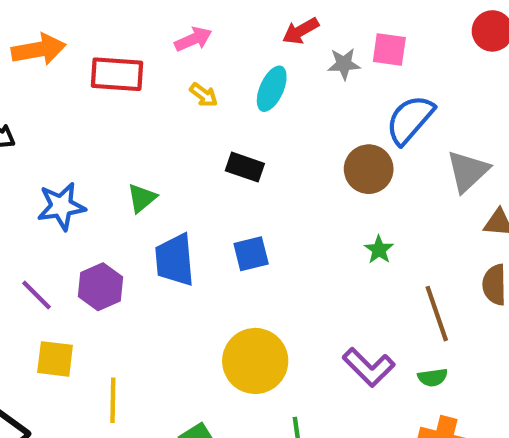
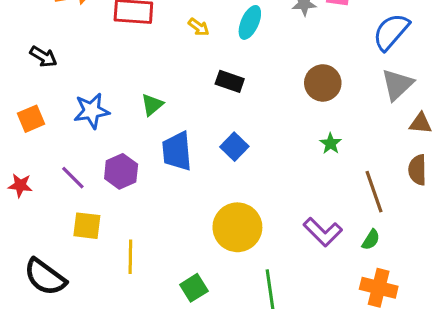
blue semicircle: (410, 120) -> (391, 32), moved
blue square: (251, 254) -> (234, 147), turned -32
green semicircle: (433, 377) -> (371, 240), turned -50

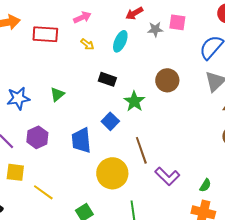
green star: (331, 143) -> (134, 101), moved, size x1.5
blue trapezoid: (177, 151) -> (81, 140), moved
brown line: (374, 192) -> (141, 150), moved
green semicircle: (371, 240) -> (205, 185), moved
yellow line: (130, 257) -> (43, 192), turned -55

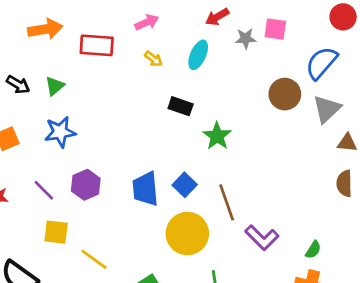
brown circle: (167, 80) -> (285, 94), moved
green triangle: (57, 94) -> (55, 86), moved
blue square: (110, 121) -> (185, 185), moved

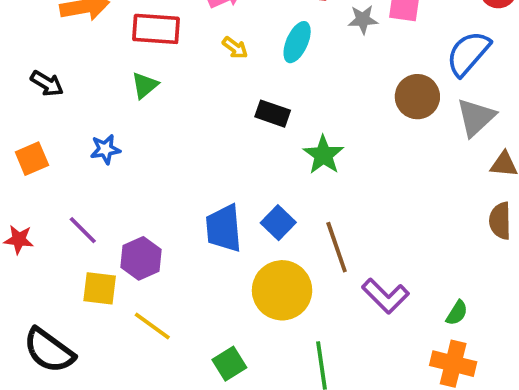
green triangle: (55, 86) -> (145, 85), moved
blue star: (60, 132) -> (105, 149), size x0.7
purple hexagon: (86, 185) -> (141, 258), moved

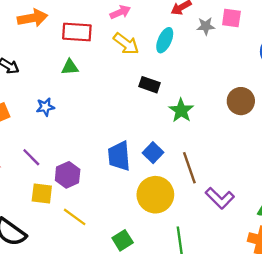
yellow arrow: (235, 48) -> (126, 44), size x1.6
green triangle: (145, 85) -> (70, 67), turned 36
brown circle: (417, 97) -> (241, 101), moved

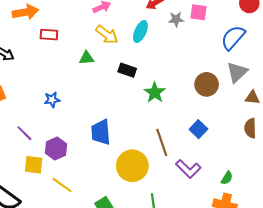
red rectangle: (77, 32) -> (49, 35), moved, size x0.7
green triangle: (70, 67) -> (87, 58), moved
blue star: (45, 107) -> (52, 100), moved
blue square: (153, 153) -> (198, 129), moved

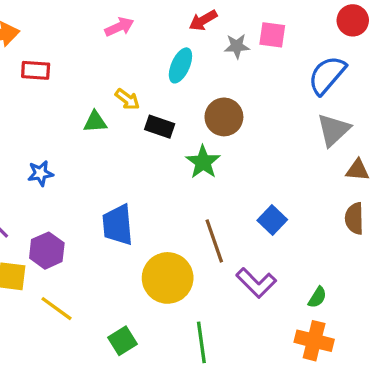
yellow arrow: (107, 35) -> (127, 99), moved, size x0.7
green triangle: (87, 58) -> (95, 122), moved
brown circle: (207, 84) -> (224, 117), moved

